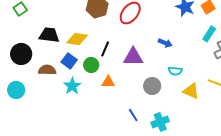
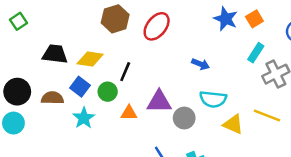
black circle: (21, 54) -> (17, 92), moved
purple triangle: (133, 57) -> (159, 102), moved
cyan semicircle: (175, 71) -> (213, 99), size x1.5

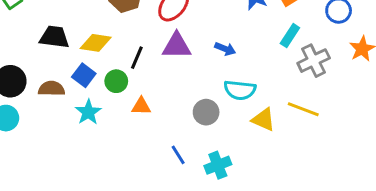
purple triangle: (159, 102) -> (177, 46), moved

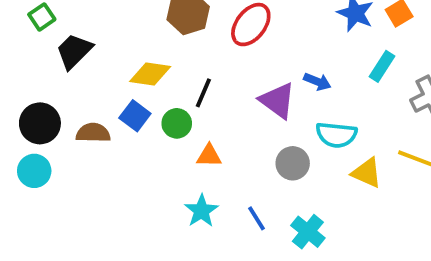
cyan rectangle: (290, 36) -> (382, 66), moved
black trapezoid: (54, 37) -> (74, 51), moved, turned -52
purple triangle: (177, 46) -> (277, 101), moved, turned 36
cyan star: (88, 112) -> (201, 211), moved
cyan cross: (218, 165) -> (308, 232), turned -30

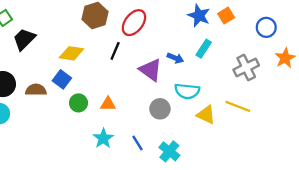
cyan rectangle: (382, 66) -> (204, 49), moved
black line: (203, 93) -> (115, 51), moved
green circle: (177, 123) -> (78, 103), moved

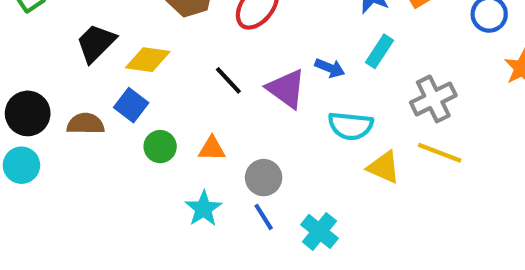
black trapezoid: (24, 39) -> (96, 43), moved
black line: (115, 51) -> (228, 80), moved, turned -66
gray cross: (246, 67) -> (433, 99), moved
gray circle: (160, 109) -> (264, 178), moved

